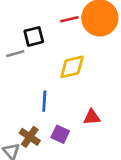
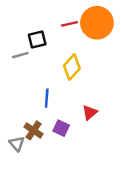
yellow diamond: (72, 67) -> (72, 67), turned -35
red triangle: (92, 117) -> (90, 113), turned -35

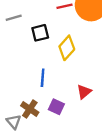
black square: (37, 40) -> (40, 33), moved
gray line: (20, 55) -> (14, 18), moved

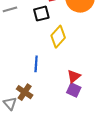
black square: (40, 33) -> (41, 14), moved
purple square: (56, 107) -> (74, 90), moved

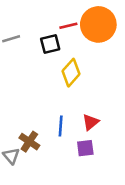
blue line: (36, 64) -> (61, 126), moved
purple square: (74, 90) -> (85, 148), moved, turned -32

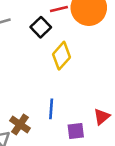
black square: (50, 44) -> (41, 27), turned -30
red triangle: (91, 122) -> (102, 117), moved

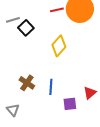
black square: (41, 27) -> (26, 28), moved
brown cross: (20, 124) -> (27, 83), moved

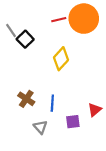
gray line: (13, 20) -> (11, 30), turned 72
gray triangle: (13, 110) -> (40, 127), moved

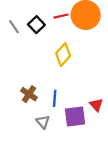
black square: (25, 39) -> (36, 25), moved
red triangle: (95, 110) -> (96, 105), turned -32
purple square: (73, 122) -> (75, 117), size x1.5

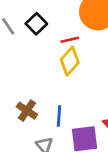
red line: (61, 16) -> (70, 40), moved

